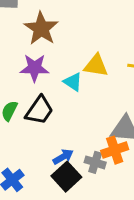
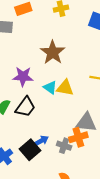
brown star: (41, 29) -> (53, 52), moved
yellow triangle: (96, 66) -> (65, 88), moved
black square: (66, 177) -> (30, 150), moved

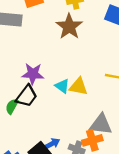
brown star: (53, 52) -> (69, 26), moved
black trapezoid: (25, 107) -> (27, 96), moved

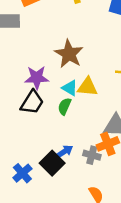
brown star: (69, 26) -> (69, 54), moved
green semicircle: (12, 106) -> (64, 106), moved

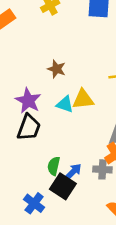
brown star: (69, 54) -> (57, 69), size x0.6
purple star: (37, 78) -> (28, 101), turned -30
green semicircle: (64, 106) -> (54, 166), moved

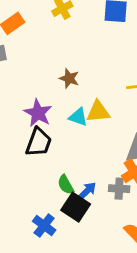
green semicircle: (54, 166) -> (66, 185), turned -42

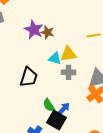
purple star: (38, 113) -> (34, 30), moved
gray cross: (119, 189) -> (69, 72), moved

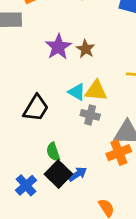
brown star: (47, 32) -> (86, 49), moved
blue arrow: (64, 109) -> (77, 174), moved

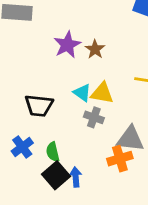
black trapezoid: (36, 108) -> (39, 106), turned 60
blue arrow: (77, 174) -> (76, 177), turned -66
blue cross: (26, 185) -> (22, 147), moved

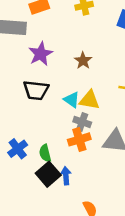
purple star: (67, 45) -> (41, 54), moved
black trapezoid: (39, 106) -> (36, 90), moved
orange cross: (120, 159) -> (79, 139), moved

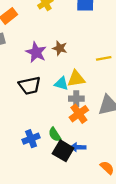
purple star: (41, 54) -> (36, 52), moved
blue cross: (18, 149) -> (31, 139), turned 35
blue arrow: (66, 176) -> (78, 147), turned -64

